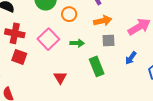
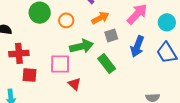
pink square: (48, 39) -> (60, 64), moved, turned -30
green arrow: (77, 43) -> (82, 46), size x1.6
blue arrow: (131, 58) -> (137, 46), size x1.5

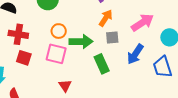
orange arrow: (100, 18) -> (106, 18), turned -42
orange circle: (66, 20) -> (59, 31), moved
red triangle: (74, 84) -> (65, 86), moved

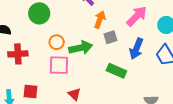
red square: (24, 58) -> (31, 92), moved
green rectangle: (102, 64) -> (116, 71), moved, turned -30

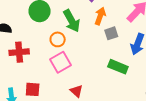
green arrow: (81, 48) -> (72, 21), moved, turned 75
pink square: (59, 65) -> (60, 62), turned -30

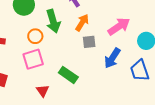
green rectangle: (118, 67) -> (68, 75), moved

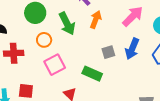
orange circle: (35, 36) -> (44, 40), moved
gray square: (89, 42) -> (108, 52), moved

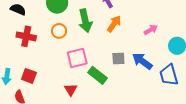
pink arrow: (133, 16) -> (151, 30), size x0.6
blue arrow: (132, 49) -> (142, 61), turned 90
pink square: (55, 65) -> (77, 58), moved

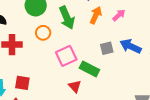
pink arrow: (151, 30) -> (119, 15), moved
red triangle: (71, 90) -> (75, 86), moved

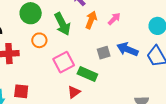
red triangle: (75, 86) -> (74, 92), turned 40

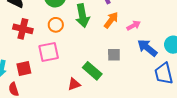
blue arrow: (127, 49) -> (147, 48), moved
pink square: (64, 62) -> (49, 52), moved
red square: (21, 91) -> (24, 69), turned -35

